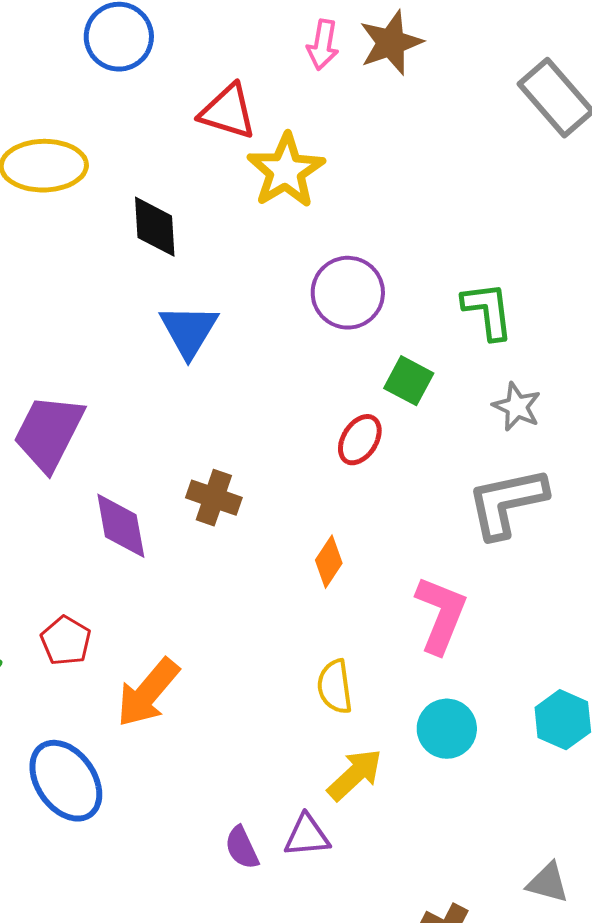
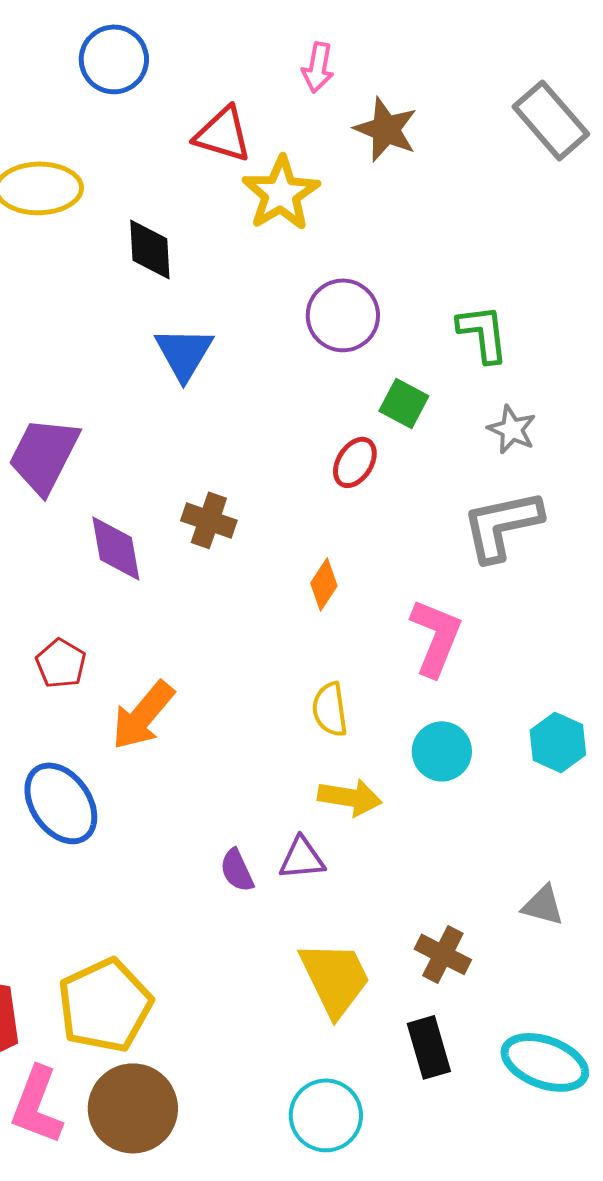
brown star: (391, 43) -> (386, 129), moved, turned -30
yellow arrow: (355, 775) -> (350, 797), turned 52

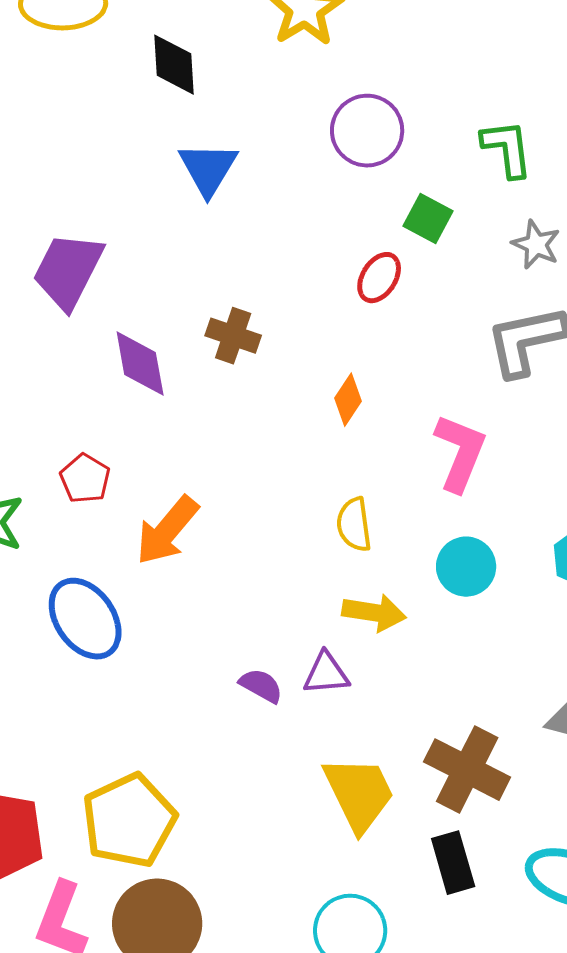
purple semicircle: (237, 870) -> (261, 686), turned 144
brown cross: (443, 954) -> (467, 770), size x1.5

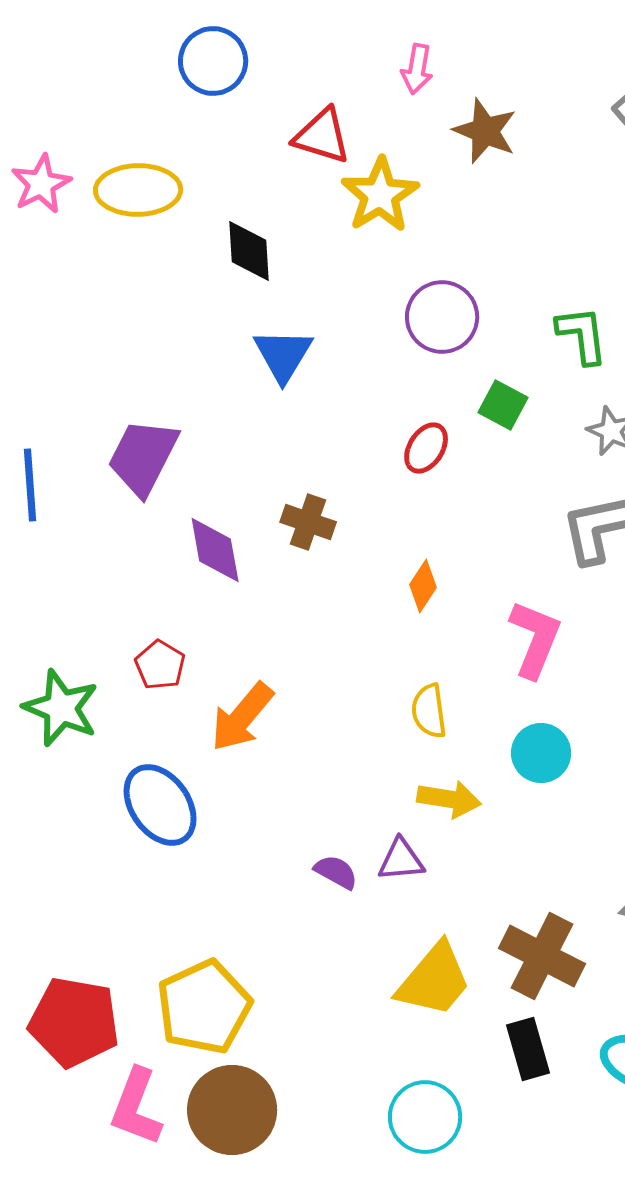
red ellipse: (379, 278) -> (426, 448), moved
yellow trapezoid: (359, 794) -> (434, 980), turned 66

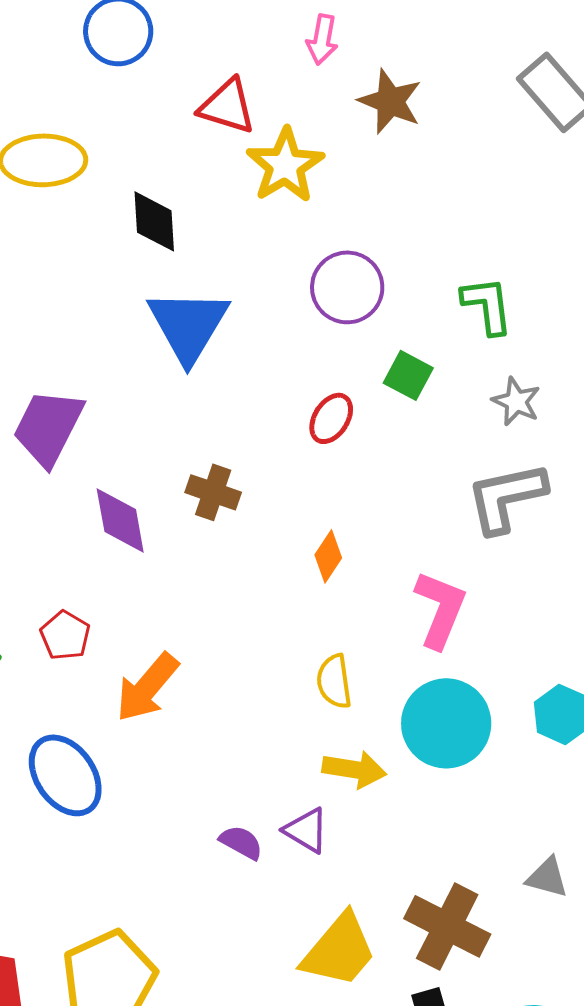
blue triangle: (283, 355) -> (188, 325), size x1.4
cyan circle: (541, 753) -> (446, 723), size x1.5
purple triangle: (401, 860) -> (306, 830), turned 36

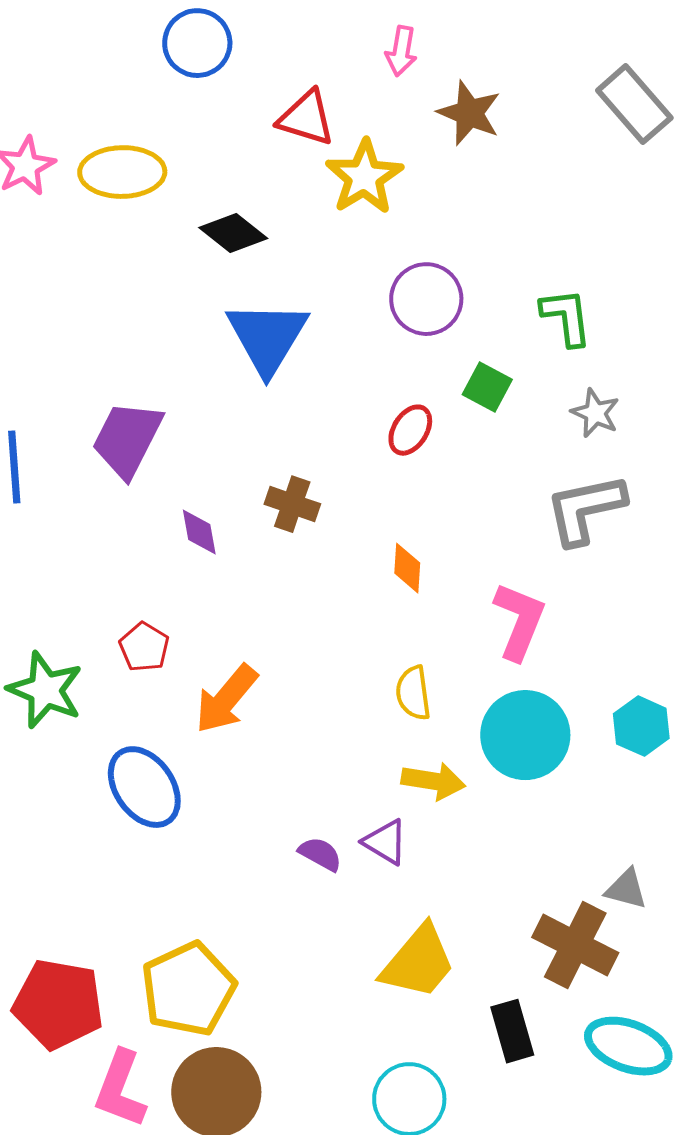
black diamond: (154, 221) -> (233, 233), turned -48
purple diamond: (120, 520) -> (199, 532), size x0.7
orange diamond: (328, 556) -> (407, 568), turned -30
brown cross: (447, 926) -> (575, 945), moved

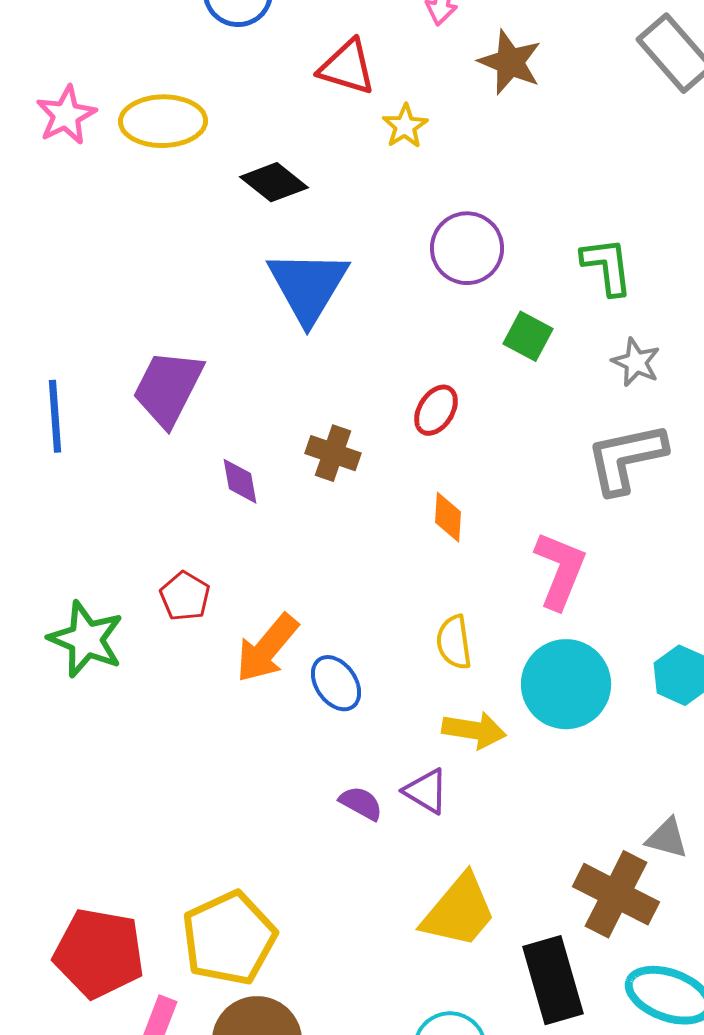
yellow star: (364, 177) -> (405, 126), size x0.6
red ellipse: (410, 430) -> (436, 410), moved
blue ellipse: (144, 787) -> (336, 683), moved, size x0.7
black rectangle: (512, 1031) -> (553, 980), size x1.4

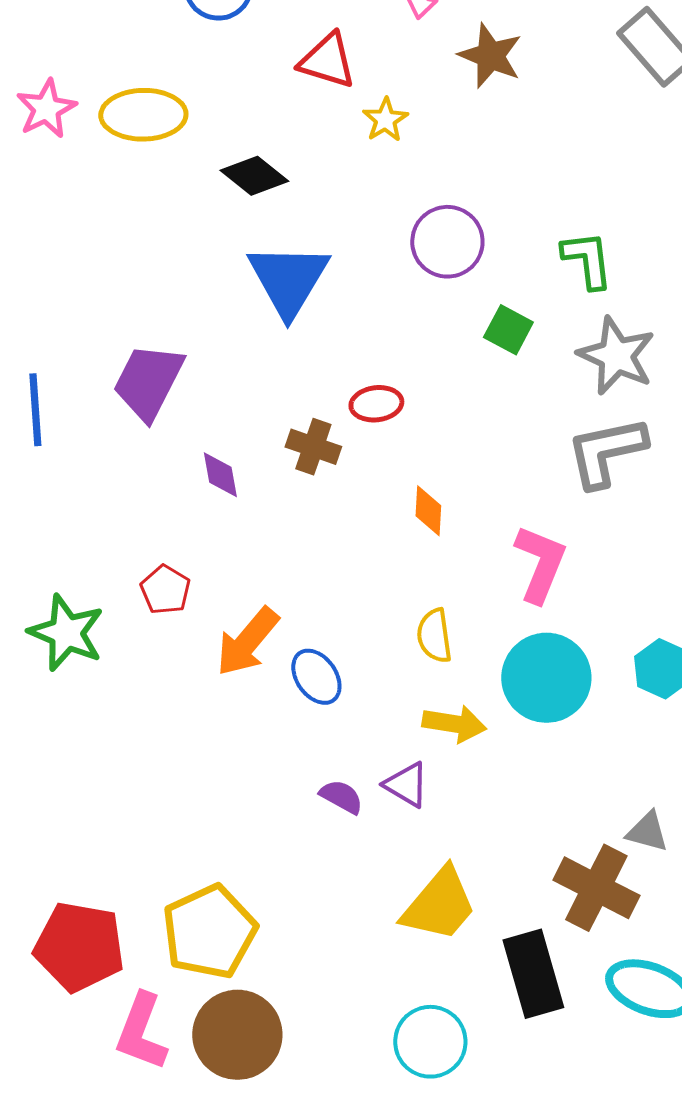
gray star: (636, 362) -> (616, 356), size x1.6
red ellipse: (436, 410) -> (376, 404), moved, turned 51

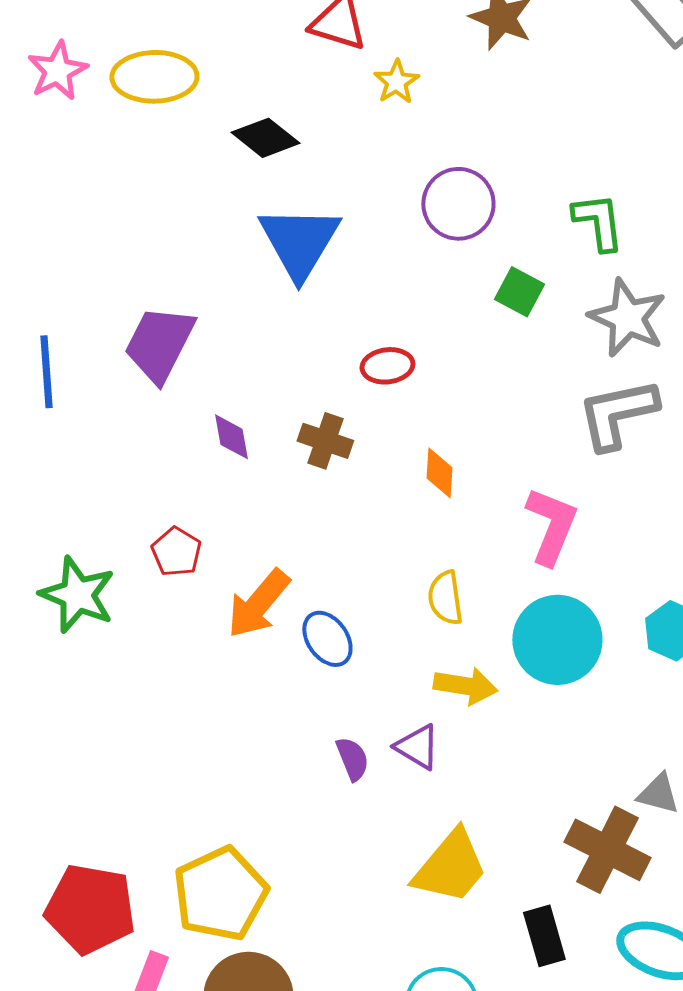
brown cross: (313, 447) -> (325, 441), moved
purple semicircle: (341, 797) -> (352, 759), turned 39
black rectangle: (533, 974) -> (544, 936), size x0.7

